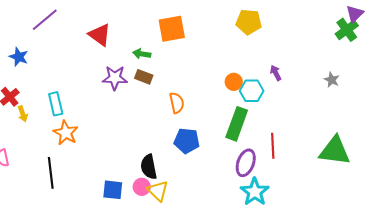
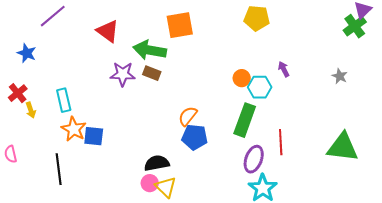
green arrow: (142, 54) -> (150, 50), size x1.8
orange semicircle: (177, 103) -> (188, 116), moved, turned -130
black semicircle: (149, 167) -> (157, 163), turned 90
blue square: (113, 190) -> (94, 136), moved

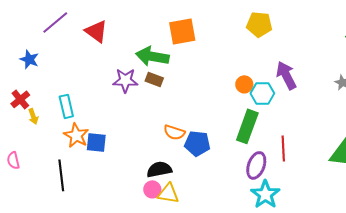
red triangle: (108, 31) -> (96, 31), moved
purple arrow: (284, 69) -> (286, 75), size x1.8
orange semicircle: (188, 116) -> (174, 132), moved, turned -110
yellow triangle: (166, 187) -> (168, 193), turned -35

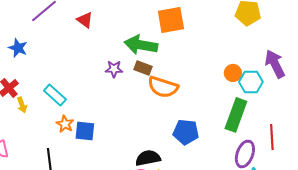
red triangle: (96, 31) -> (85, 20), size x0.7
purple star: (125, 80) -> (114, 69), size x0.7
cyan rectangle: (66, 106) -> (55, 95), turned -35
orange semicircle: (174, 132) -> (163, 87), moved, size x1.4
orange star: (76, 135) -> (65, 124), size x0.7

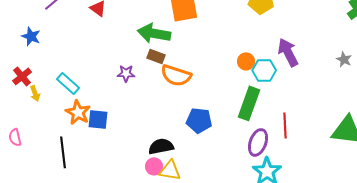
purple star: (114, 69) -> (126, 73), moved
orange star: (65, 124) -> (78, 112), size x1.4

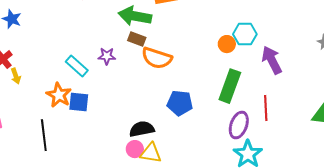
purple arrow: (288, 52) -> (272, 60), moved
cyan hexagon: (264, 70) -> (245, 34), moved
cyan rectangle: (68, 83) -> (77, 66), moved

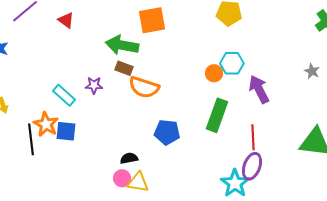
purple ellipse: (239, 125) -> (252, 166), moved
black semicircle: (142, 129) -> (129, 158), size x0.7
black line: (44, 135) -> (31, 139), moved

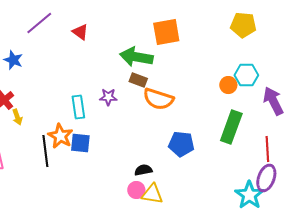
cyan rectangle: (64, 95) -> (78, 107), turned 40

